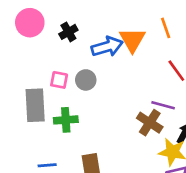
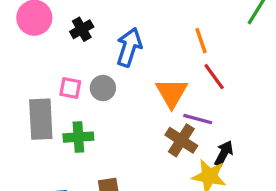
orange line: (166, 28) -> (201, 41), moved
orange triangle: (132, 40) -> (172, 93), moved
blue arrow: (107, 47) -> (129, 47), turned -56

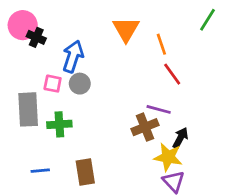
black cross: (82, 29) -> (36, 37), moved, turned -36
blue arrow: (129, 47) -> (73, 56), moved
orange triangle: (172, 93) -> (126, 29), moved
brown cross: (181, 140) -> (145, 127), turned 35

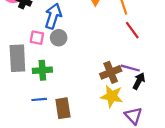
purple line: (159, 109) -> (130, 68), moved
yellow star: (168, 157) -> (112, 96), moved
blue line: (40, 171) -> (39, 99), moved

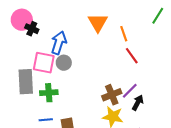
pink square: (37, 38) -> (44, 63), size x1.6
purple line: (130, 68) -> (130, 91), turned -60

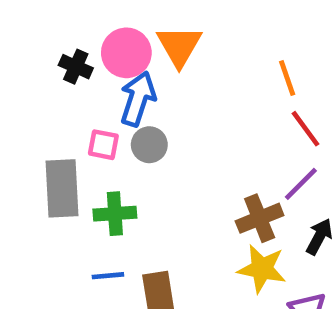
pink circle: (22, 20) -> (126, 53), moved
orange triangle: (98, 23) -> (179, 46), moved
pink square: (44, 63) -> (103, 145), size x0.6
purple line: (130, 91) -> (301, 184), moved

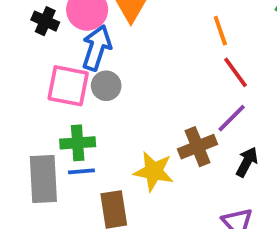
pink square: (103, 145) -> (68, 86), size x1.6
gray rectangle: (62, 188) -> (43, 179), moved
yellow star: (262, 269) -> (154, 171), moved
blue line: (108, 276) -> (81, 171), moved

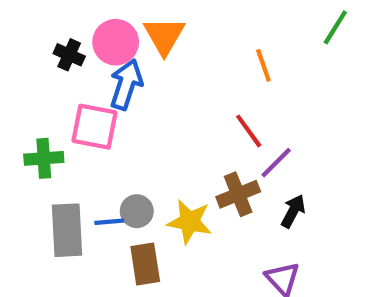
red line: (235, 72) -> (249, 131), moved
gray circle: (106, 86) -> (137, 211), moved
green cross: (78, 143) -> (44, 158), moved

